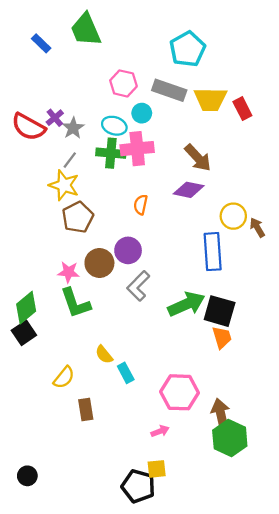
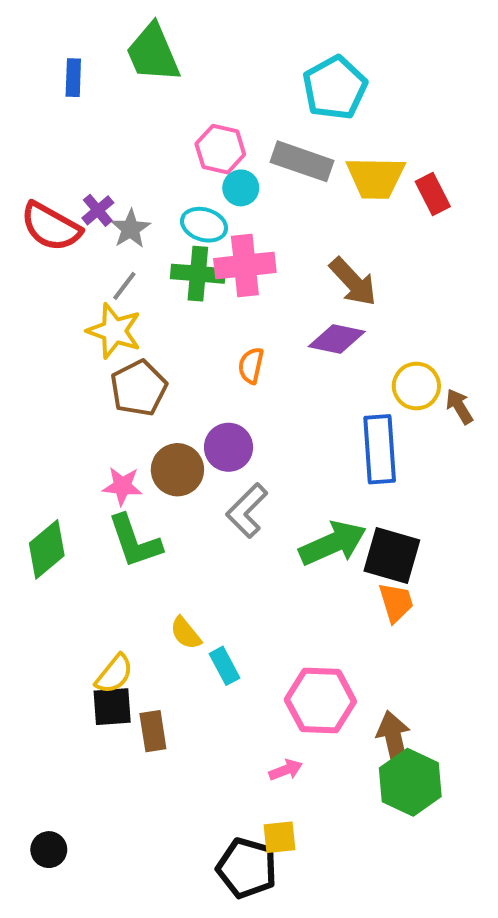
blue rectangle: (41, 43) -> (73, 78), turned 48
cyan circle: (142, 113) -> (241, 188), moved
black square: (24, 333) -> (112, 707), moved, turned 30

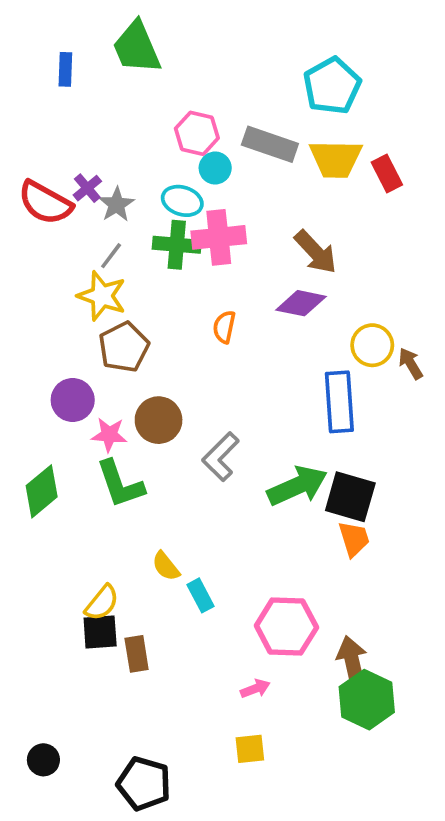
cyan pentagon: (335, 88) -> (332, 86), moved
purple circle: (229, 447) -> (73, 400), moved
black pentagon: (247, 868) -> (144, 784), moved

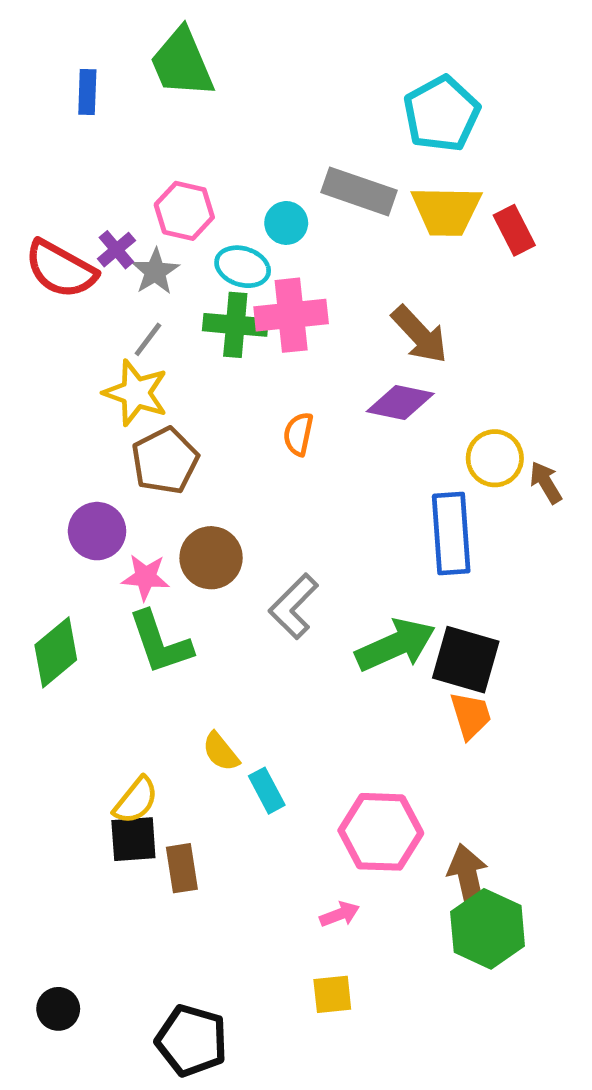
pink hexagon: (197, 133) -> (184, 211), moved

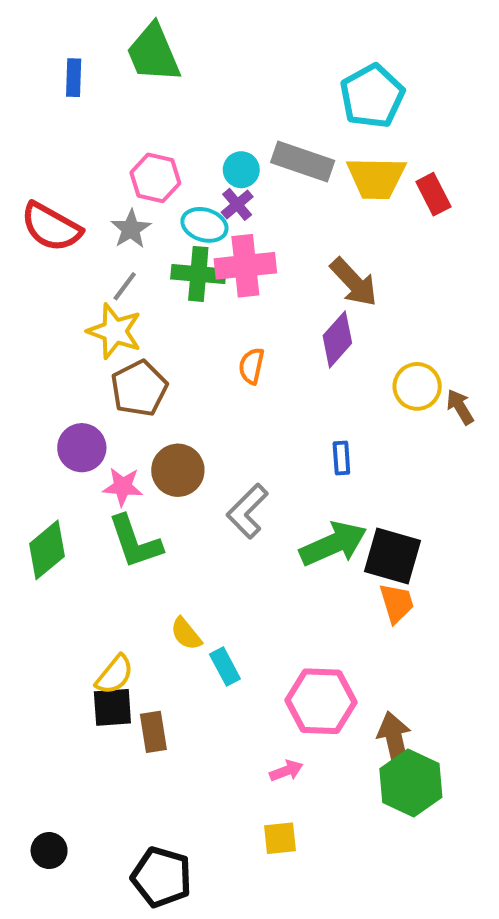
cyan circle: (286, 223) -> (241, 170), moved
purple cross: (116, 250) -> (237, 204), moved
purple diamond: (400, 402) -> (337, 339), turned -60
blue rectangle: (451, 533) -> (341, 458), moved, size x0.5

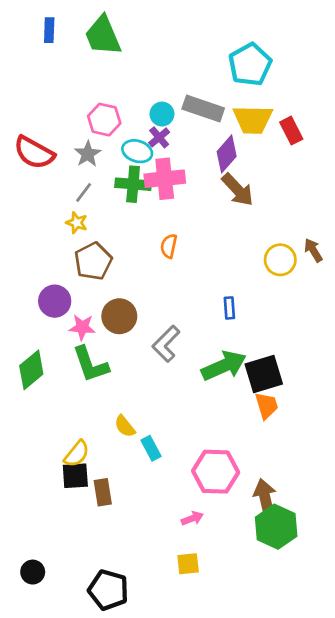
blue rectangle: (74, 78) -> (49, 30), moved
yellow star: (115, 331) -> (77, 223), size x0.6
purple diamond: (337, 339) -> (227, 154), moved
brown arrow: (460, 407) -> (313, 250), moved
black square: (393, 556) -> (264, 374), turned -33

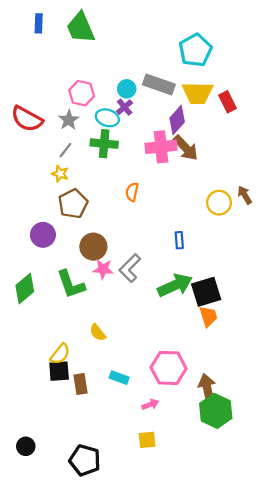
pink cross: (165, 179) -> (161, 147), moved
pink star: (82, 327) -> (103, 269), moved
cyan rectangle: (151, 448) -> (119, 378), moved, turned -42

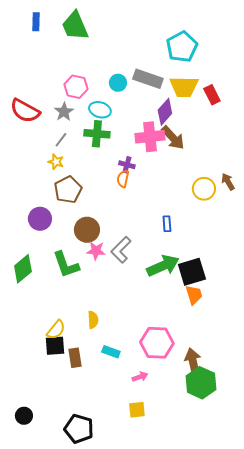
purple cross: (125, 107) -> (127, 165), moved, turned -35
yellow semicircle: (98, 333) -> (93, 320), moved, turned -144

